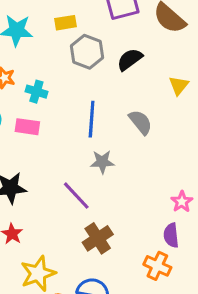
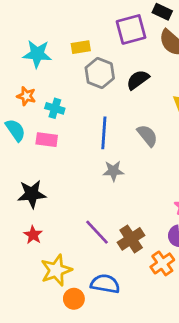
purple line: (76, 196) -> (97, 232), moved
brown cross: (98, 238) -> (131, 239), moved
orange cross: (157, 266) -> (162, 263), turned 30

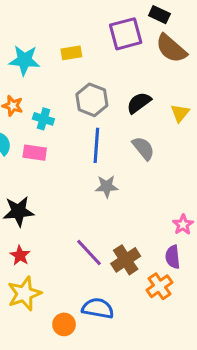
gray hexagon: (100, 73) -> (92, 100), moved
black semicircle: (138, 80) -> (139, 103), moved
yellow star: (56, 270) -> (24, 294), moved

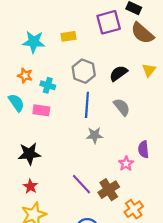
yellow triangle: (180, 113) -> (149, 70), moved
pink star: (183, 225) -> (126, 164), moved
purple semicircle: (173, 257) -> (143, 149), moved

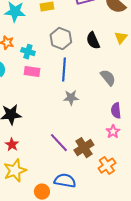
black semicircle: (118, 73) -> (93, 41), turned -78
gray semicircle: (122, 107) -> (108, 78), moved
pink rectangle: (41, 110) -> (32, 72), moved
pink star: (126, 164) -> (113, 132), moved

